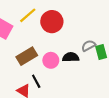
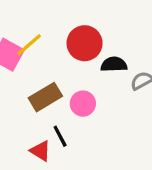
yellow line: (28, 15) -> (29, 45), moved
black semicircle: (71, 57) -> (114, 64), moved

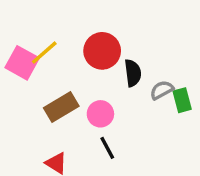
black semicircle: (114, 64) -> (133, 73), turned 85
black line: (60, 136) -> (107, 148), moved

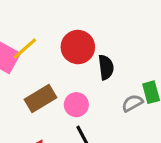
gray semicircle: (162, 90) -> (132, 103), moved

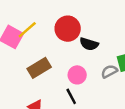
black semicircle: (106, 67) -> (89, 44), turned 114
pink circle: (76, 105) -> (77, 75), moved

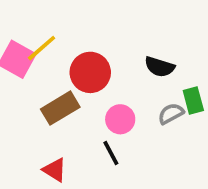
red circle: (68, 29) -> (90, 72), moved
black semicircle: (89, 44) -> (160, 67), moved

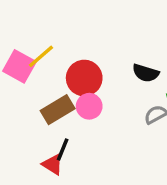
pink circle: (120, 119) -> (89, 106), moved
black line: (111, 153) -> (63, 149), moved, turned 50

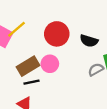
red circle: (84, 78) -> (57, 34), moved
black line: (63, 149) -> (31, 82), moved, turned 56

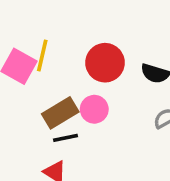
yellow line: (17, 29) -> (42, 56), turned -36

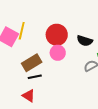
pink circle: (94, 109) -> (58, 53), moved

